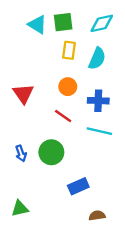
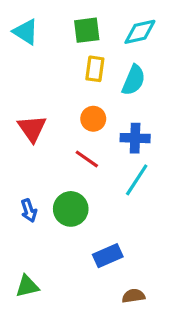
cyan triangle: (37, 25) -> (26, 32), moved
cyan line: (99, 131) -> (137, 180), turned -70

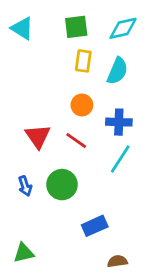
red triangle: (32, 128) -> (38, 136), moved

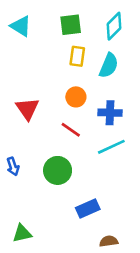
cyan diamond: (123, 28) -> (114, 26), turned -32
red triangle: (38, 136) -> (27, 109), moved
cyan line: (120, 159) -> (111, 147), turned 32
blue arrow: (25, 186) -> (13, 166), moved

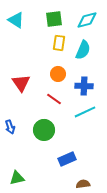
cyan diamond: (114, 26) -> (87, 20), turned 30

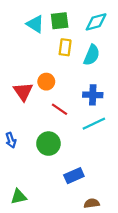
cyan triangle: (16, 20) -> (35, 24), moved
orange circle: (58, 74) -> (46, 82), moved

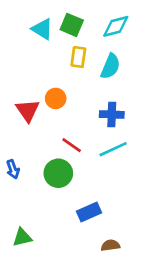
green square: (60, 21) -> (72, 25), turned 30
red line: (60, 109) -> (72, 145), moved

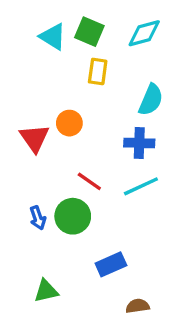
cyan semicircle: (110, 66) -> (151, 100), moved
blue arrow: (13, 169) -> (38, 218), moved
green triangle: (22, 237) -> (46, 291), moved

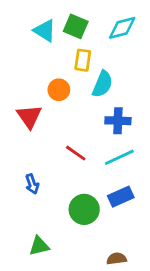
cyan semicircle: (151, 100) -> (102, 84), moved
orange circle: (69, 123) -> (59, 90), moved
green circle: (73, 216) -> (84, 209), moved
blue rectangle: (111, 264) -> (121, 197), moved

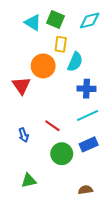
orange circle: (59, 90) -> (43, 66), size x1.5
red line: (76, 153) -> (52, 126), moved

